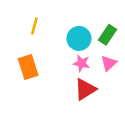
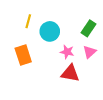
cyan circle: (79, 38) -> (50, 31), moved
red triangle: (85, 89) -> (70, 73), turned 42

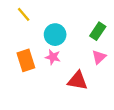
yellow line: (28, 21) -> (24, 14), moved, turned -56
pink star: (67, 52) -> (53, 57), moved

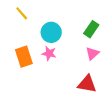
red triangle: (78, 81) -> (87, 84), moved

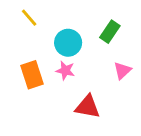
green rectangle: (91, 29) -> (110, 32), moved
red triangle: (87, 84) -> (88, 107), moved

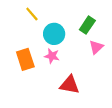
yellow line: (29, 18) -> (32, 14), moved
pink triangle: (122, 71) -> (96, 47), moved

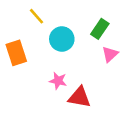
pink star: (52, 56) -> (58, 81), moved
orange rectangle: (25, 59) -> (16, 53), moved

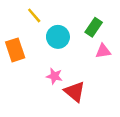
pink triangle: (110, 54) -> (103, 51), turned 35
red triangle: (80, 97) -> (75, 92), turned 30

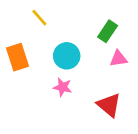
cyan circle: (58, 37) -> (67, 56), moved
red triangle: (75, 92) -> (109, 105), moved

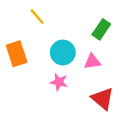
pink triangle: (119, 59) -> (92, 61), moved

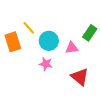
yellow line: (37, 17) -> (29, 28), moved
green rectangle: (101, 29) -> (90, 33), moved

